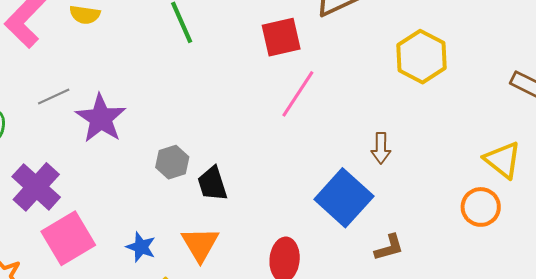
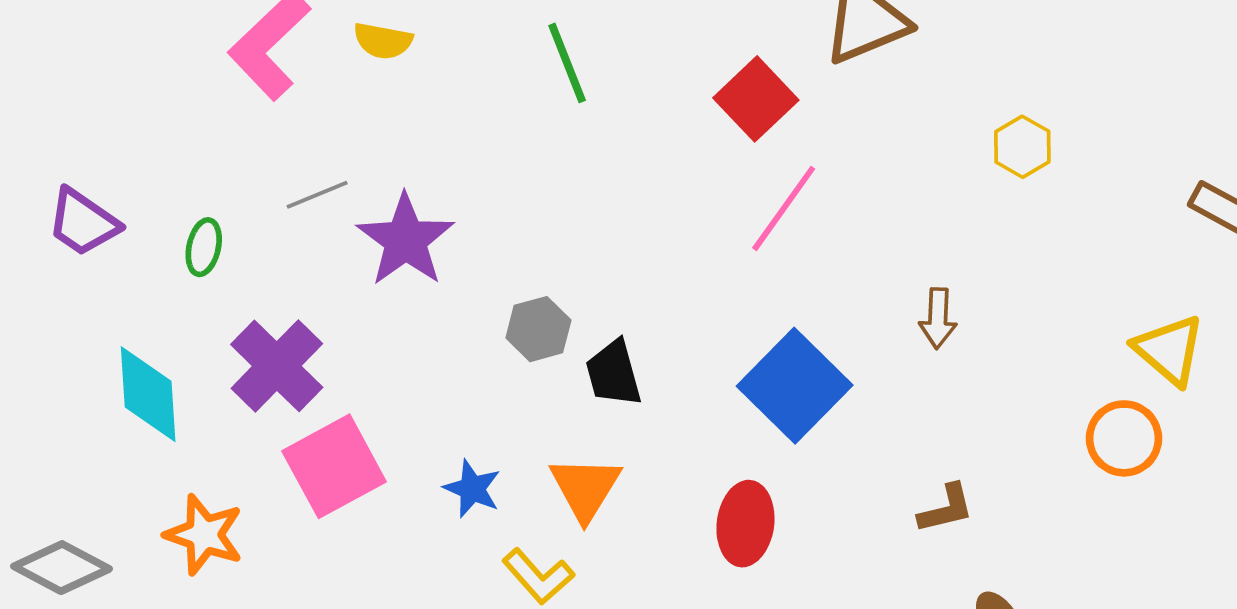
red square: (281, 37) -> (756, 99), turned -33
yellow hexagon: (421, 57) -> (1022, 147), size x0.6
blue square: (344, 198) -> (795, 386), moved

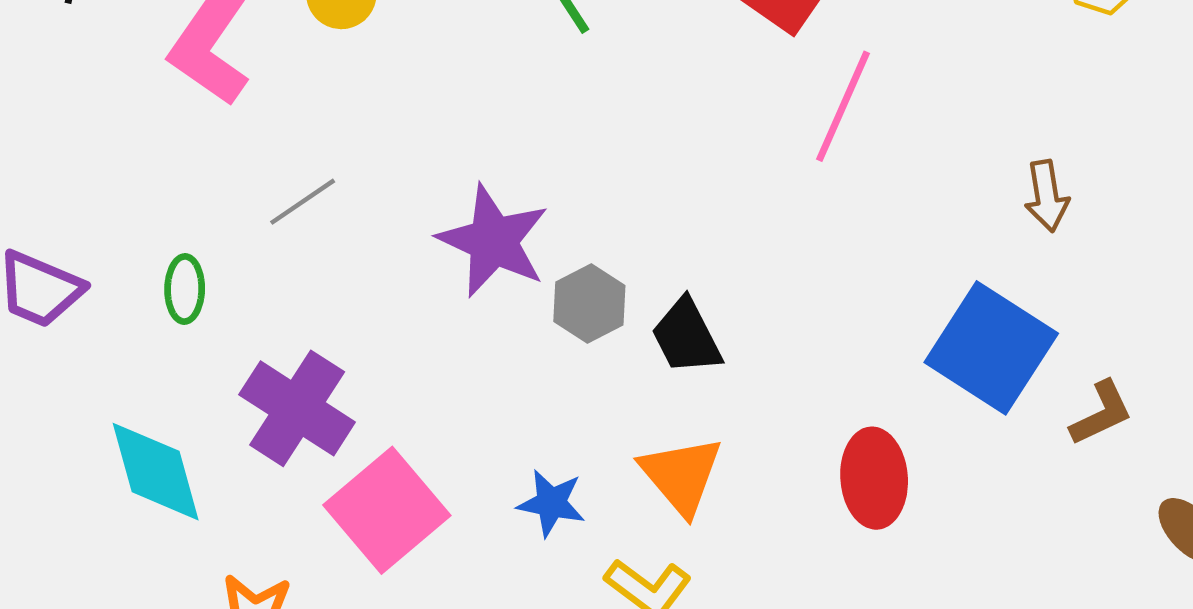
purple star: (406, 240) -> (493, 241), moved
blue square: (795, 386) -> (991, 348), moved

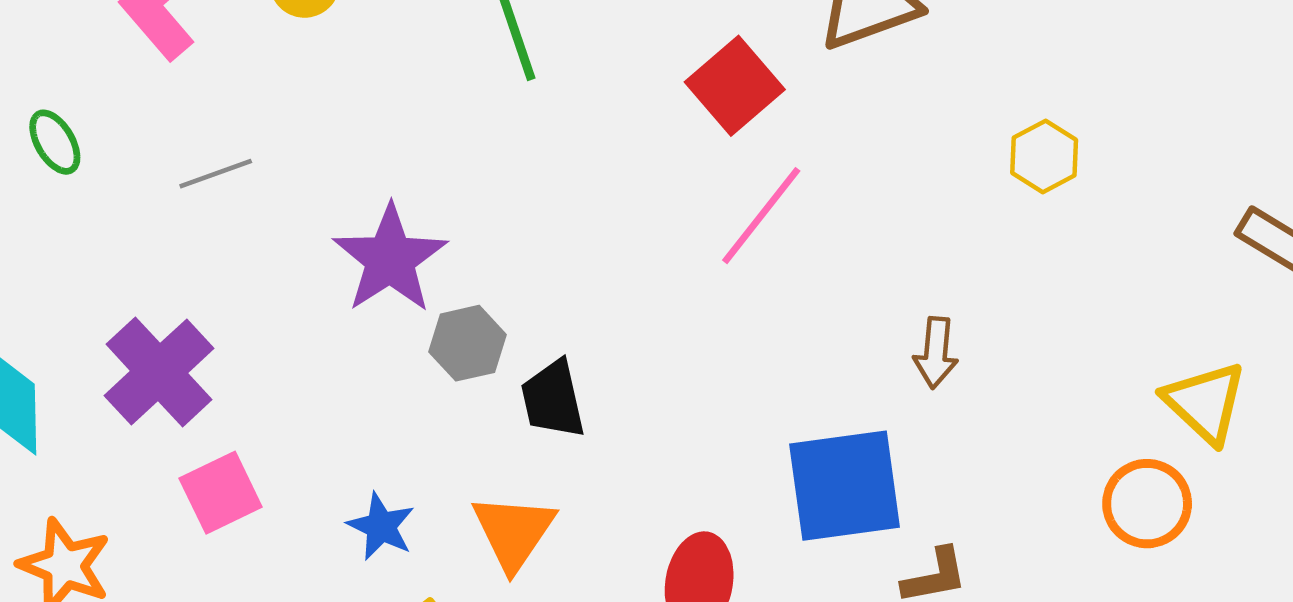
green ellipse: (185, 289) -> (55, 142), moved, turned -46
blue square: (991, 348) -> (845, 486), turned 35
pink square: (387, 510) -> (221, 493), size x0.7

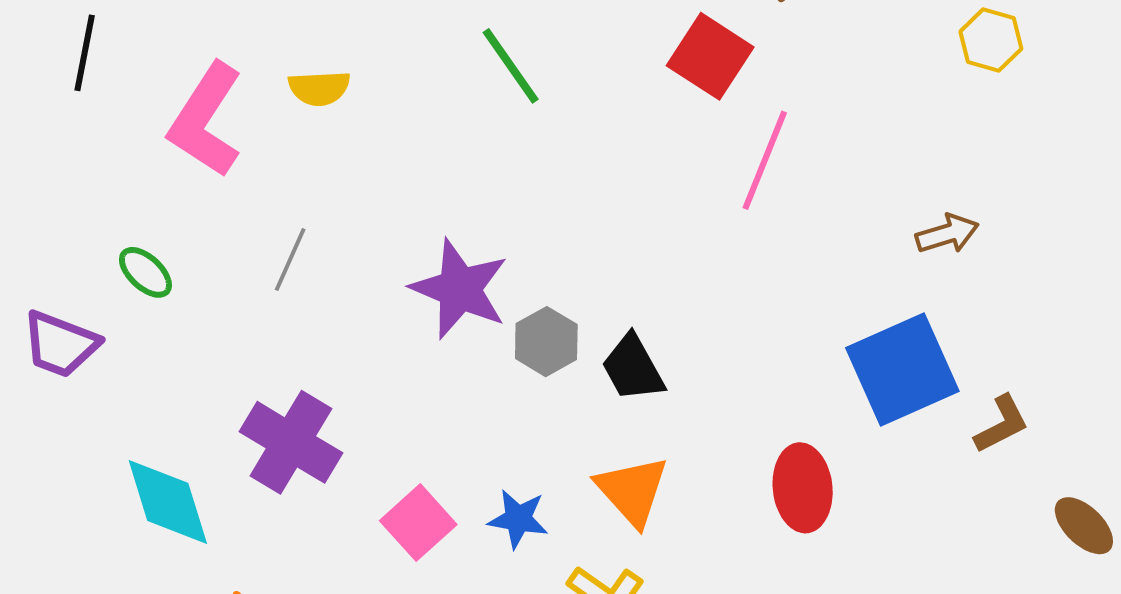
gray line: (216, 174) -> (290, 260), turned -30
brown arrow: (936, 353) -> (947, 234), turned -96
pink square: (221, 493) -> (418, 523), moved

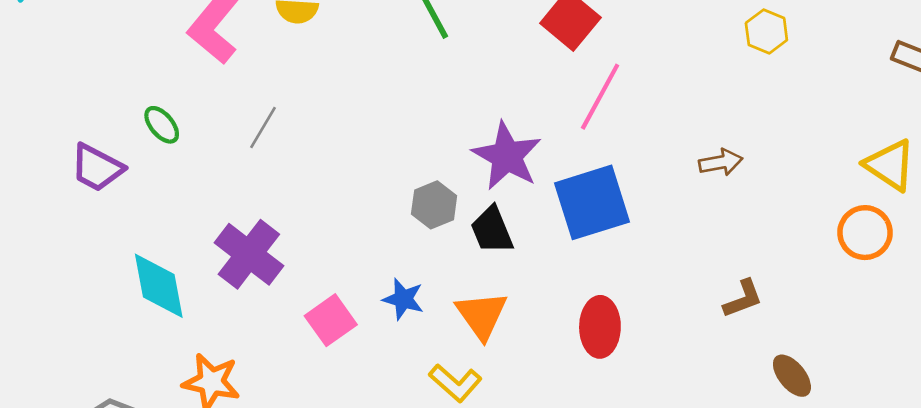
purple star: (460, 289) -> (507, 156), moved
blue square: (902, 370) -> (592, 202), moved
blue star: (518, 519) -> (403, 299), moved

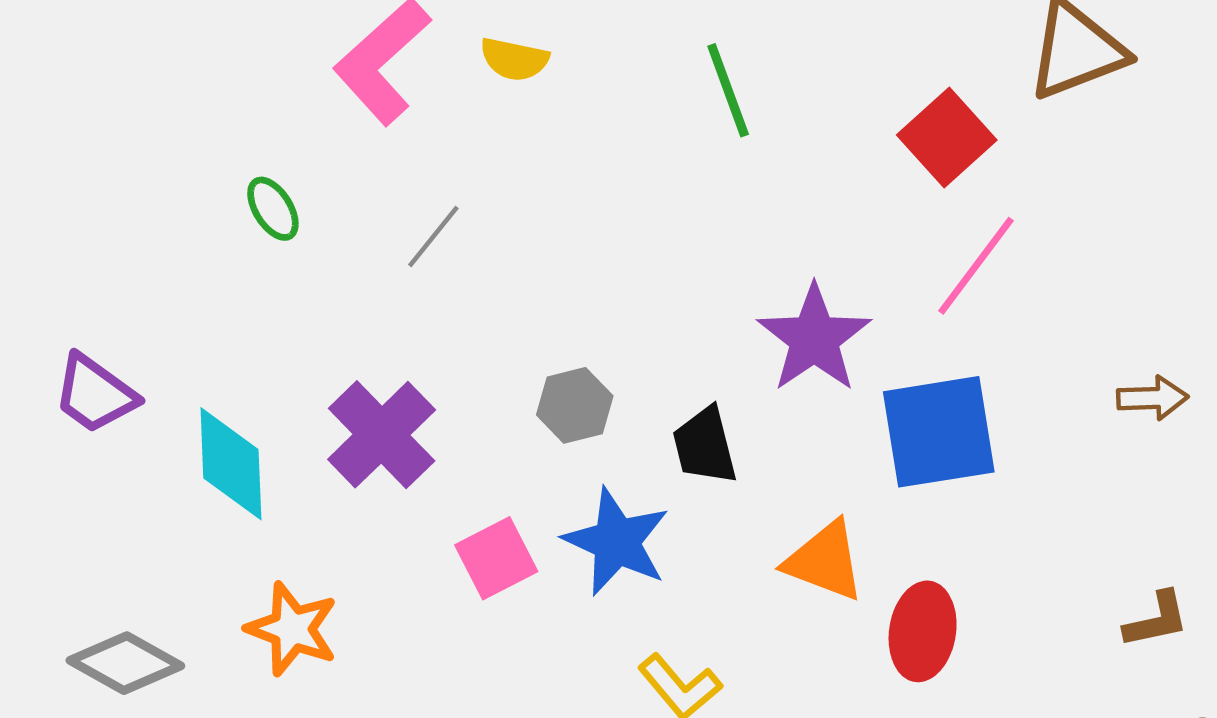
purple trapezoid: (97, 168) -> (95, 394), moved
gray hexagon: (434, 205) -> (575, 405), moved
black trapezoid: (492, 230) -> (705, 446), moved
blue star: (403, 299) -> (617, 542), size x1.6
orange triangle: (482, 315) -> (825, 561), moved, turned -42

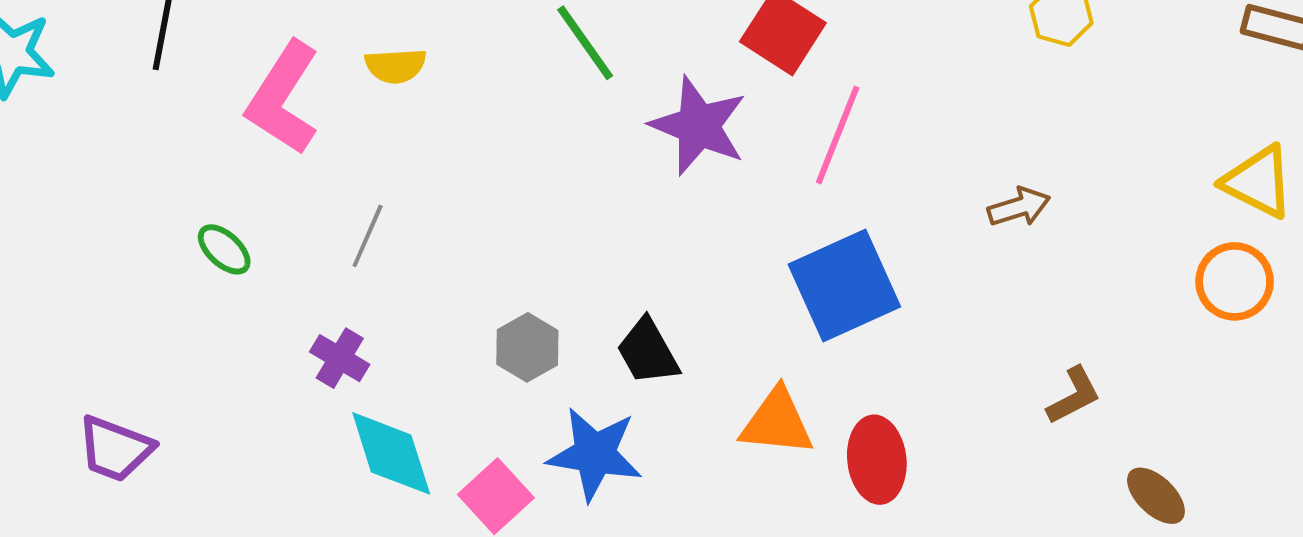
purple star: (814, 338) -> (699, 126), moved
purple cross: (382, 435) -> (340, 358), moved, size x0.6
cyan diamond: (231, 464) -> (391, 453), moved

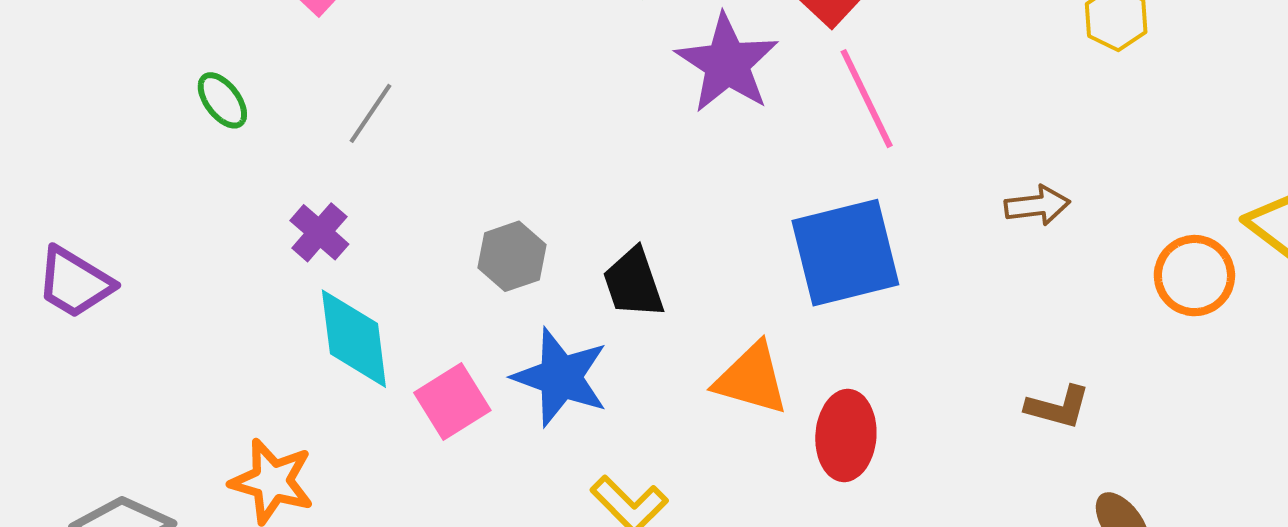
pink line: (838, 135) -> (867, 99), turned -58
orange circle: (1235, 281) -> (1194, 276), moved
brown L-shape: (1074, 396) -> (1058, 407), turned 32

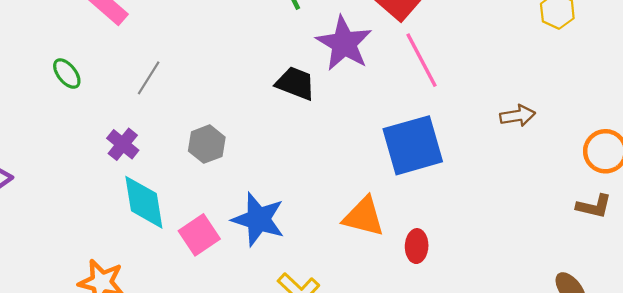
gray hexagon: (512, 256) -> (207, 144), moved
black trapezoid: (633, 283) -> (295, 83), moved, turned 132
brown L-shape: (1058, 407) -> (594, 206), moved
red ellipse: (846, 435) -> (417, 246), size x0.7

